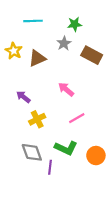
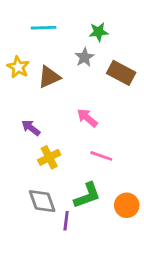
pink line: (77, 118) -> (101, 156), turned 49
green L-shape: (66, 148) -> (87, 195), turned -45

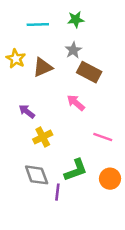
green star: (99, 32) -> (76, 20), moved
brown rectangle: (121, 73) -> (89, 72), moved
pink line: (101, 156) -> (103, 137), moved

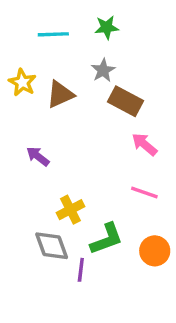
pink arrow: (76, 103) -> (144, 144), moved
yellow cross: (43, 137) -> (70, 210), moved

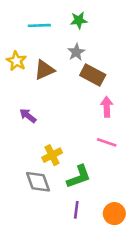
pink arrow: (144, 144) -> (107, 107), turned 48
orange circle: (155, 251) -> (114, 214), moved
purple line: (81, 270) -> (76, 210), moved

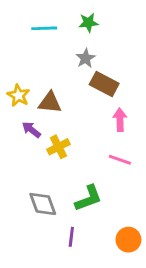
yellow star: (16, 61) -> (18, 95), moved
brown triangle: (44, 70) -> (50, 103), moved, turned 30
yellow cross: (52, 155) -> (58, 147), moved
purple line: (76, 210) -> (71, 237), moved

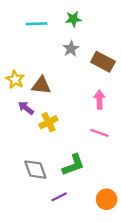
brown rectangle: (104, 84) -> (103, 62), moved
purple line: (71, 237) -> (59, 197), turned 56

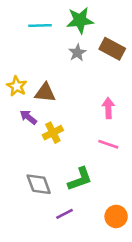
green star: (73, 19) -> (80, 20), size x1.5
brown rectangle: (103, 62) -> (112, 49), moved

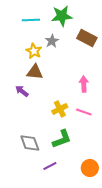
gray star: (77, 53) -> (52, 41), moved
yellow star: (17, 86) -> (34, 51), moved
yellow cross: (53, 133) -> (60, 109), moved

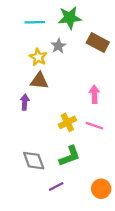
purple arrow: (22, 91) -> (25, 102), turned 56

